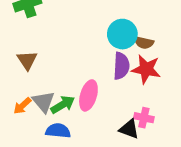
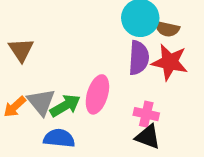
pink cross: (144, 118) -> (146, 114), moved

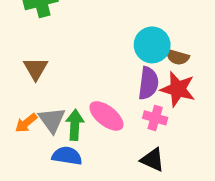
pink ellipse: (97, 94) -> (106, 116), turned -72
green arrow: (65, 106) -> (75, 125), turned -60
pink cross: (146, 114) -> (155, 118), moved

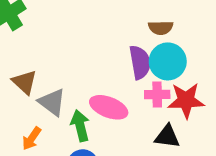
cyan circle: (152, 45) -> (168, 61), moved
red star: (178, 89) -> (186, 100), moved
gray triangle: (52, 120) -> (52, 102), moved

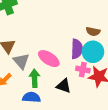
pink ellipse: (109, 107) -> (49, 59), moved
black triangle: (167, 136) -> (64, 86), moved

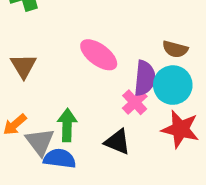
pink ellipse: (49, 59) -> (99, 55), moved
gray triangle: (21, 61) -> (40, 142), moved
pink cross: (83, 70) -> (135, 102), moved, turned 32

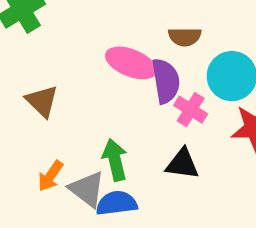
brown semicircle: (175, 49) -> (185, 37), moved
purple semicircle: (145, 78) -> (166, 81), moved

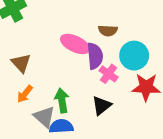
black triangle: (182, 164) -> (102, 106), turned -50
orange arrow: (50, 176) -> (25, 94), moved

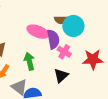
cyan circle: (134, 56) -> (73, 26), moved
green arrow: (62, 101) -> (29, 61), moved

